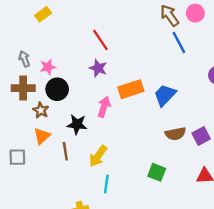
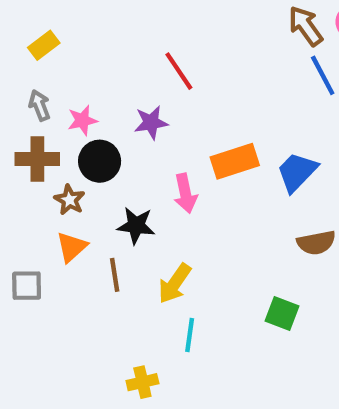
yellow rectangle: (43, 14) -> (44, 45), moved
purple star: (98, 68) -> (151, 123), moved, turned -30
pink arrow: (104, 107) -> (185, 193), turned 150

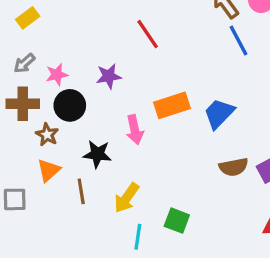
red line: (179, 71) -> (148, 34), moved
gray arrow: (39, 105) -> (24, 63), turned -110
green square: (282, 314) -> (177, 221), moved

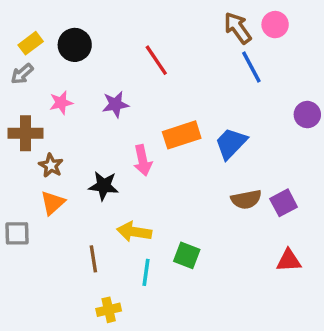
gray arrow: (24, 63) -> (22, 74), moved
black circle: (70, 105) -> (75, 45), moved
brown line: (81, 191) -> (93, 259), moved
yellow arrow: (127, 198) -> (134, 232), turned 64

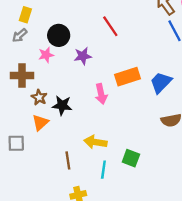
yellow rectangle: (31, 43) -> (25, 15), turned -35
black circle: (75, 45) -> (59, 35), moved
black star: (104, 186) -> (62, 105), moved

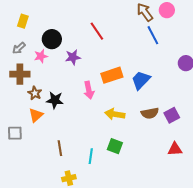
gray arrow: (20, 35) -> (19, 48), moved
yellow arrow: (95, 142) -> (115, 114), moved

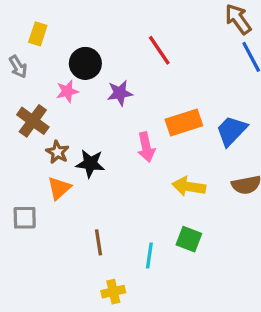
gray arrow: (19, 48) -> (18, 67), moved, turned -80
brown cross: (20, 74) -> (33, 121), turned 36

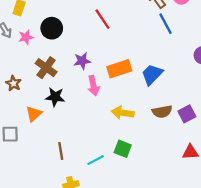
pink star: (67, 91) -> (26, 37), moved
purple star: (120, 93) -> (82, 61), moved
brown cross: (33, 121) -> (46, 68), moved
brown star: (57, 152) -> (13, 83), moved
cyan line: (149, 255) -> (96, 160), turned 54

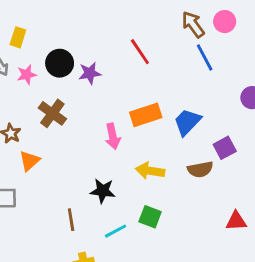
red line: (102, 19) -> (140, 52), moved
purple star: (82, 61) -> (90, 73), moved
black star: (55, 97) -> (103, 191), moved
orange triangle: (34, 114) -> (29, 161), moved
purple square: (187, 114) -> (225, 148), moved

